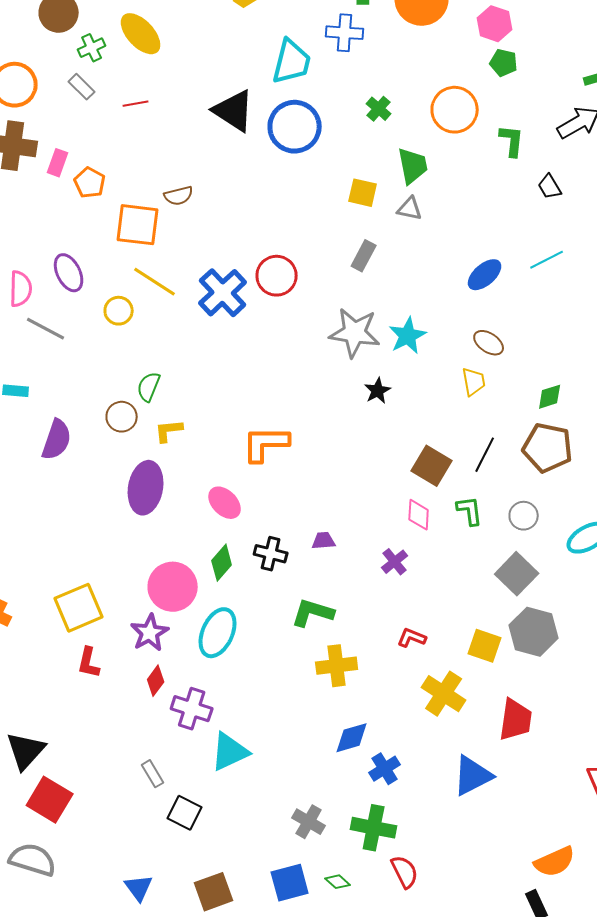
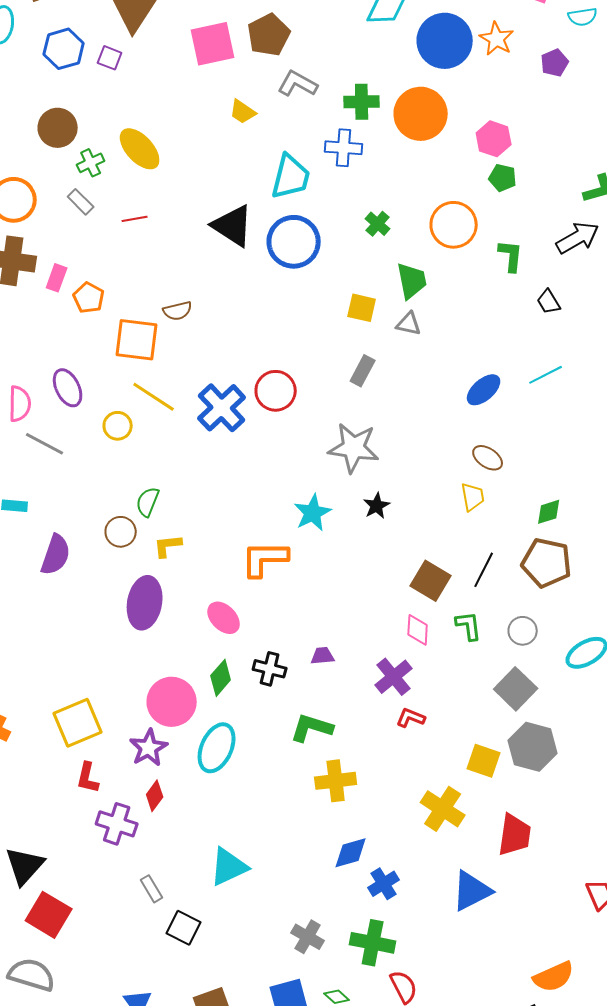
cyan star: (408, 336) -> (313, 513), moved
purple cross: (395, 562) -> (394, 677), size x1.4
red L-shape: (412, 638) -> (411, 718), moved
purple cross: (192, 709) -> (117, 824), moved

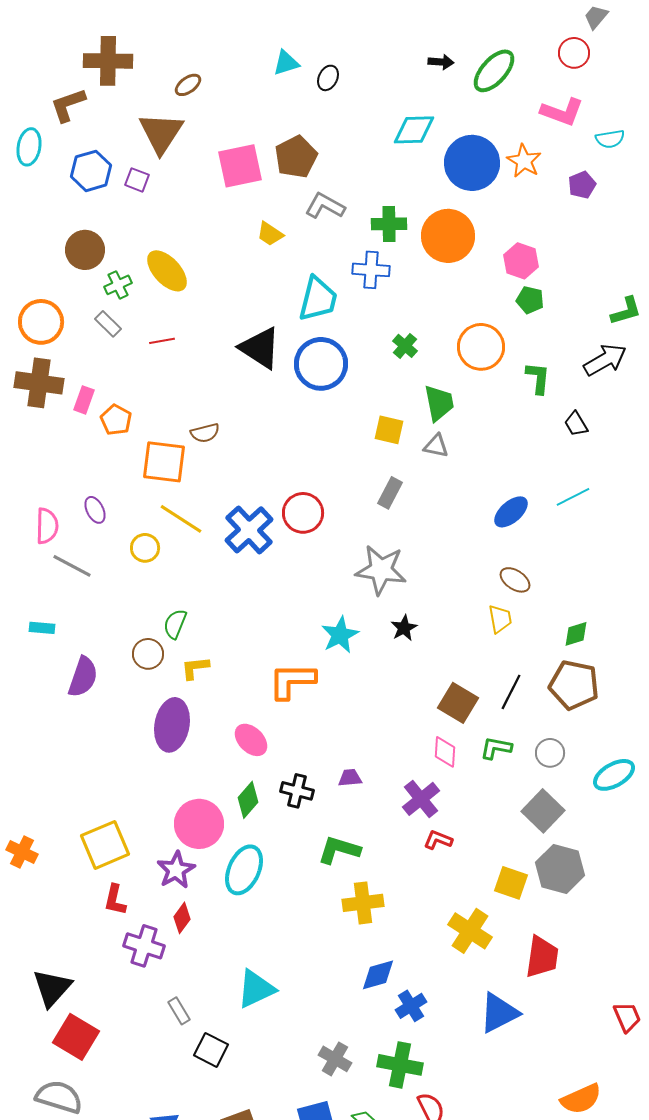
purple ellipse: (68, 388) -> (95, 510), size x0.7
green L-shape: (469, 626) -> (496, 748), turned -72

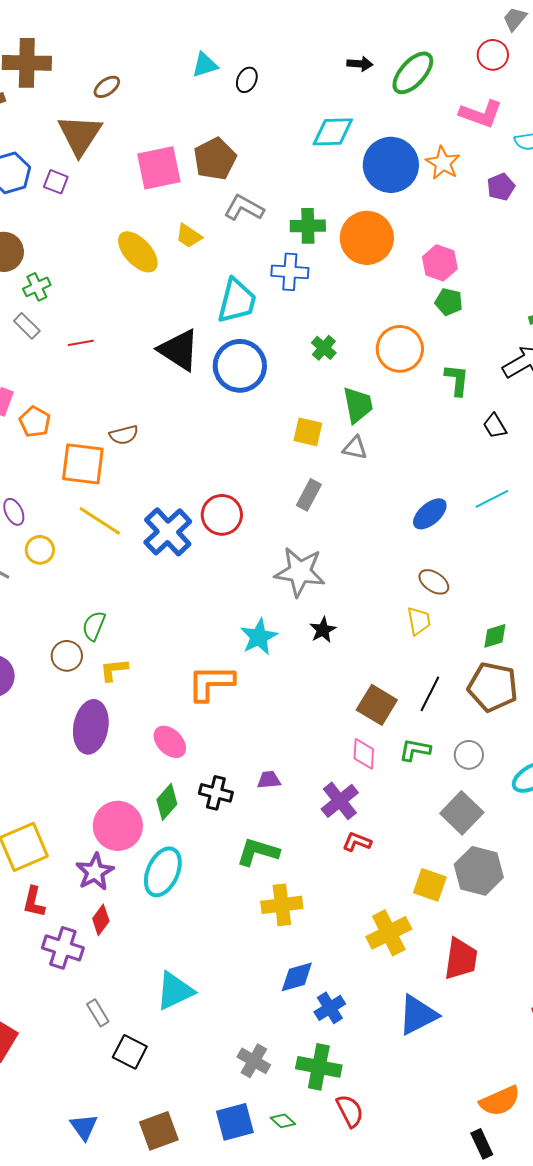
yellow ellipse: (167, 271) -> (138, 252), moved
yellow circle: (145, 548) -> (40, 550), moved
yellow cross: (470, 931) -> (389, 933), turned 30

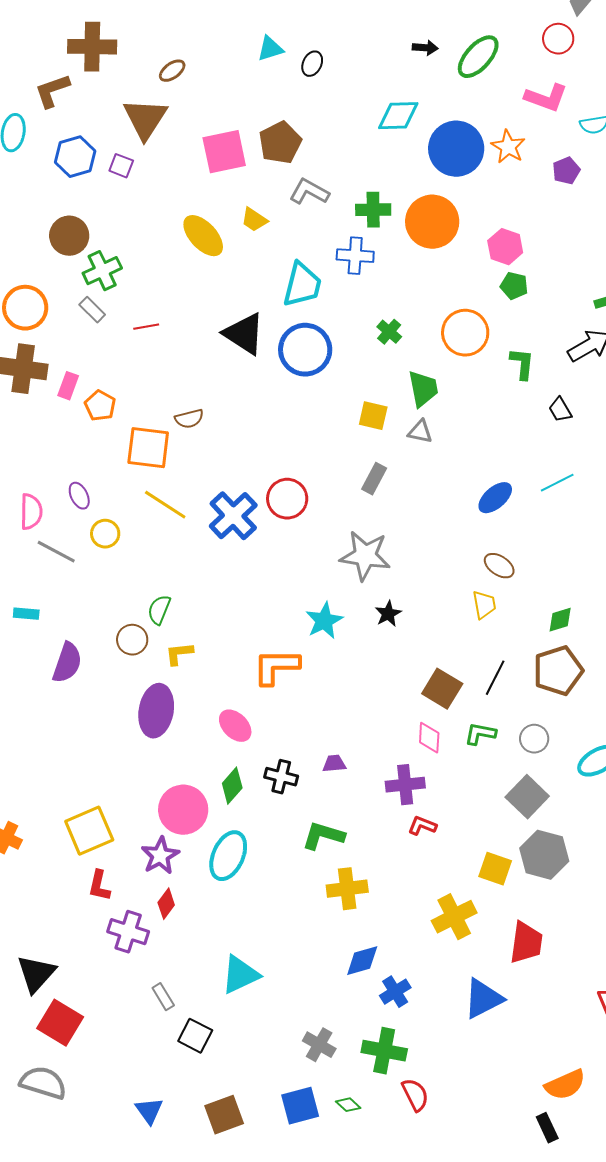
green cross: (37, 287) -> (102, 271), size x1.4
brown pentagon: (493, 687) -> (558, 671), turned -30
purple cross: (340, 801) -> (405, 785), turned 33

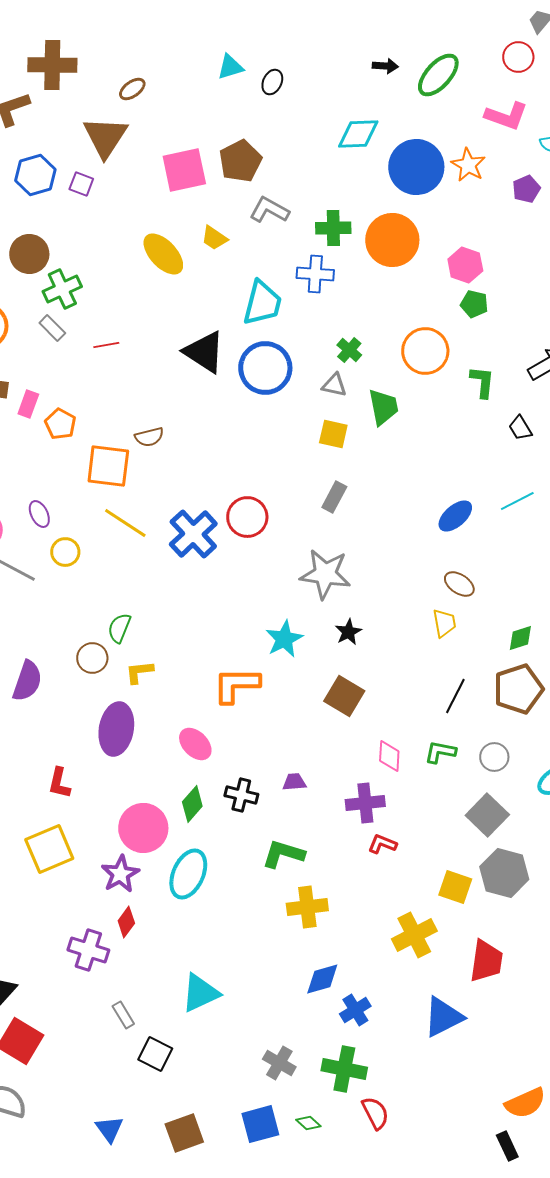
gray triangle: (420, 432) -> (334, 385), moved
brown square: (442, 689) -> (344, 696), moved
red L-shape: (99, 886) -> (59, 783), moved

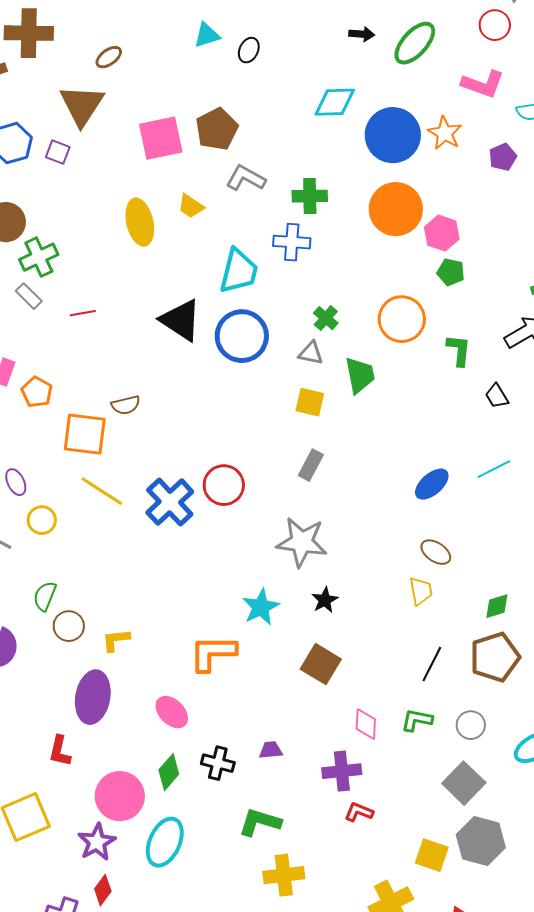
orange circle: (392, 240) -> (396, 209), moved
yellow ellipse: (163, 254) -> (140, 222), turned 30
green semicircle: (119, 628) -> (45, 596), moved
red L-shape: (59, 783) -> (60, 751), moved

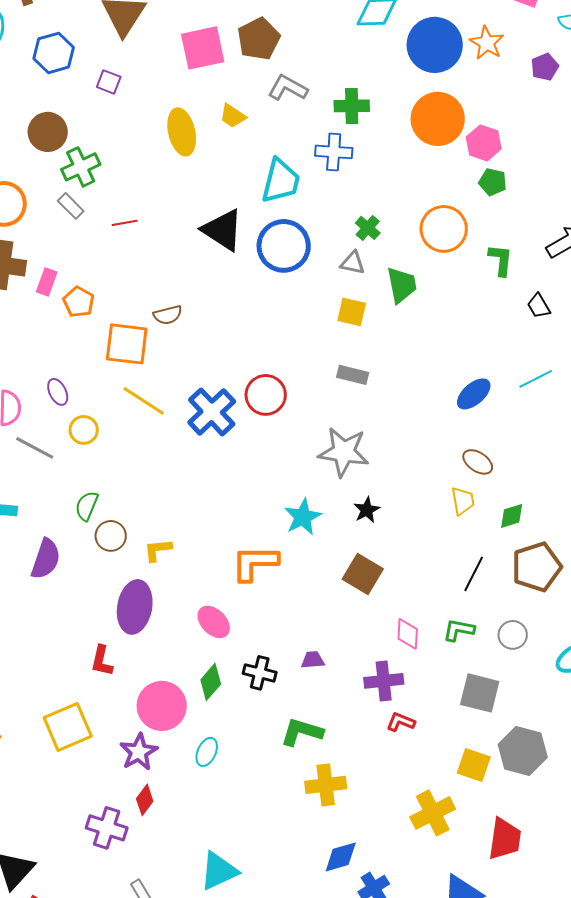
purple square: (58, 152) -> (109, 82), moved
gray rectangle: (311, 465) -> (353, 375), turned 76
green diamond: (497, 606) -> (512, 516), moved
gray square: (464, 783) -> (480, 693), moved, turned -30
cyan ellipse: (165, 842) -> (207, 752), size x0.6

